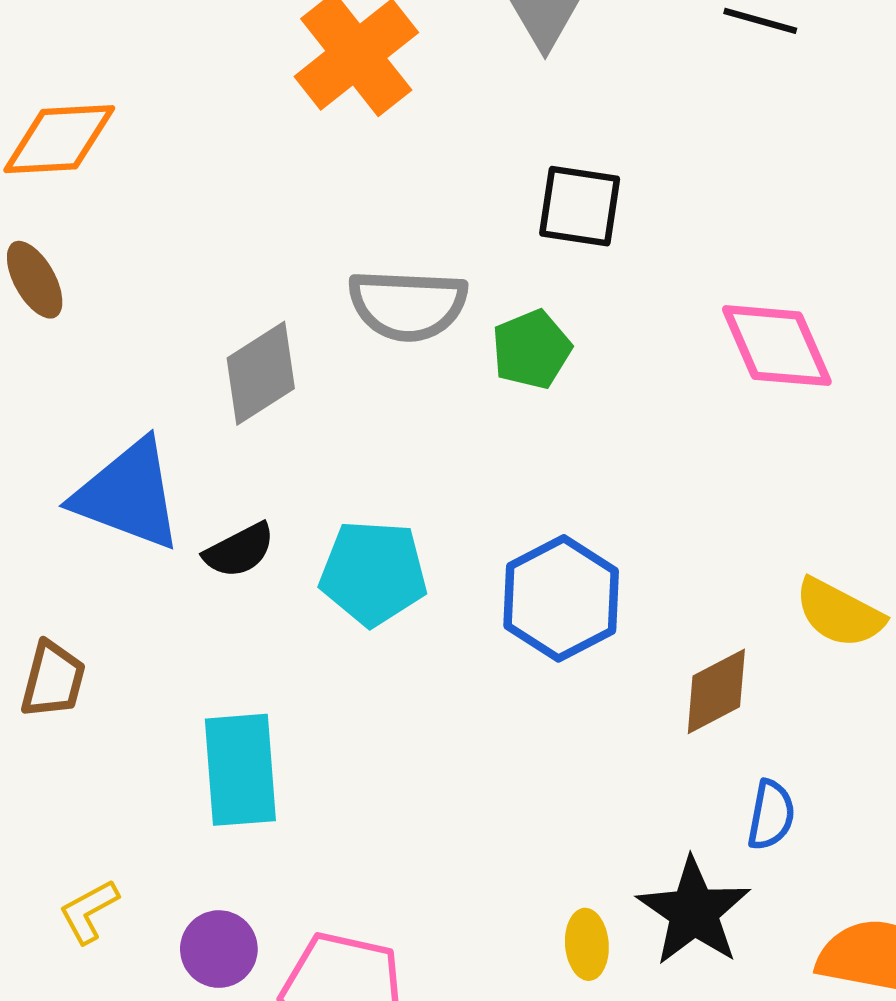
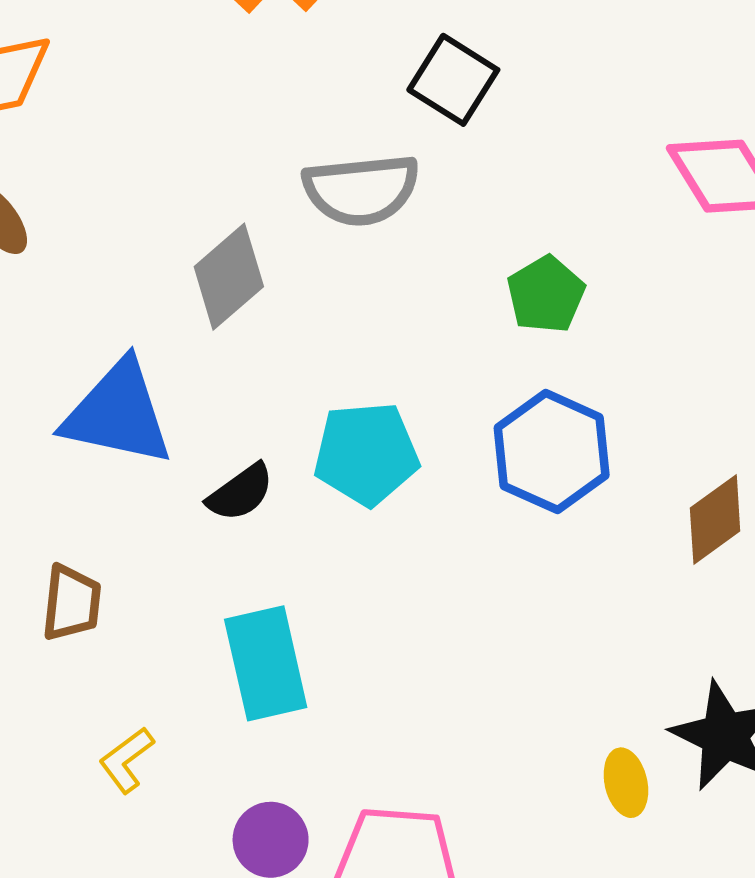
black square: (580, 206) -> (453, 80), moved, turned 32
green pentagon: (531, 349) -> (546, 295), moved
black semicircle: (239, 550) -> (240, 493), moved
yellow L-shape: (89, 911) -> (126, 760), moved

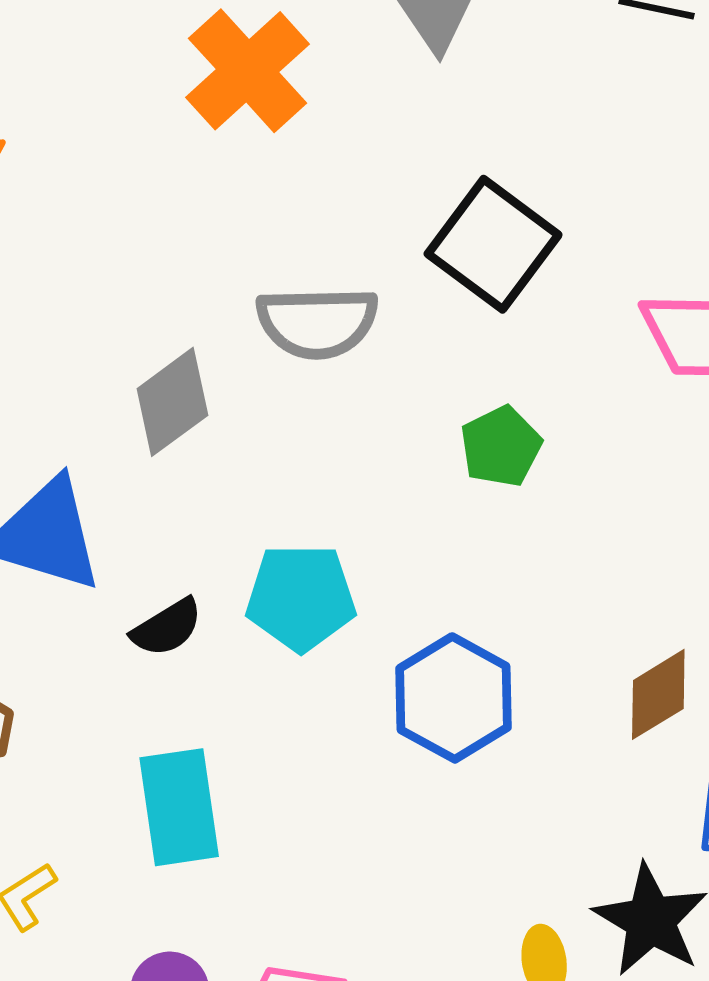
black square: (453, 80) -> (493, 244), moved, size x1.4
blue hexagon: (552, 452) -> (454, 698), moved

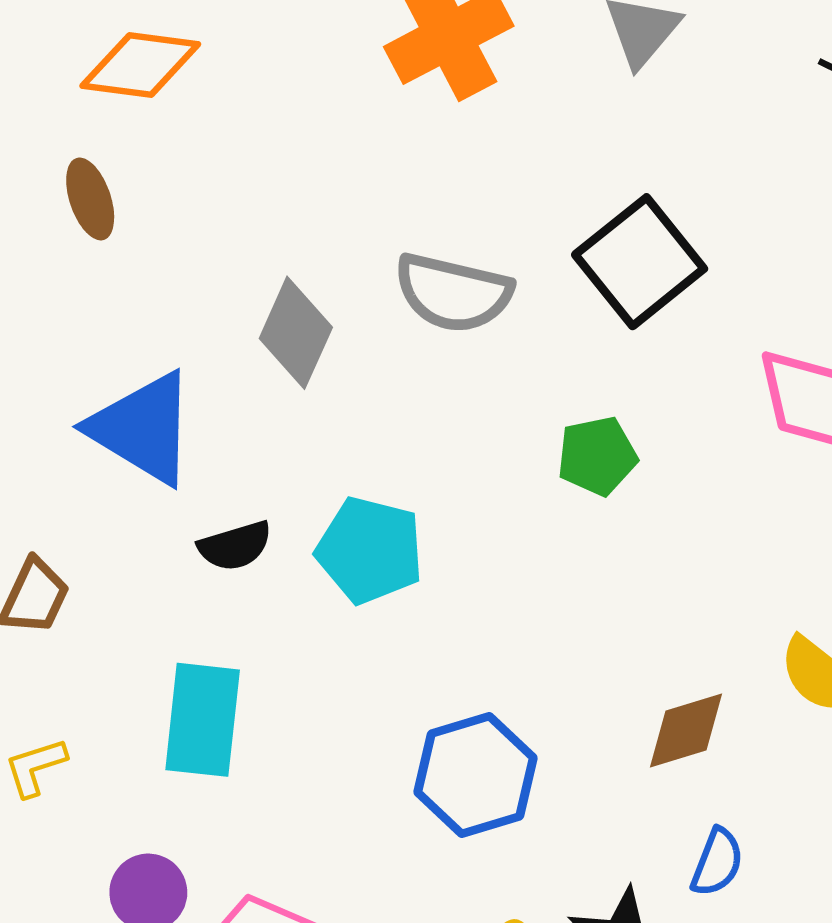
gray diamond: (172, 402) -> (296, 333), turned -44
blue hexagon: (454, 698) -> (476, 775), moved

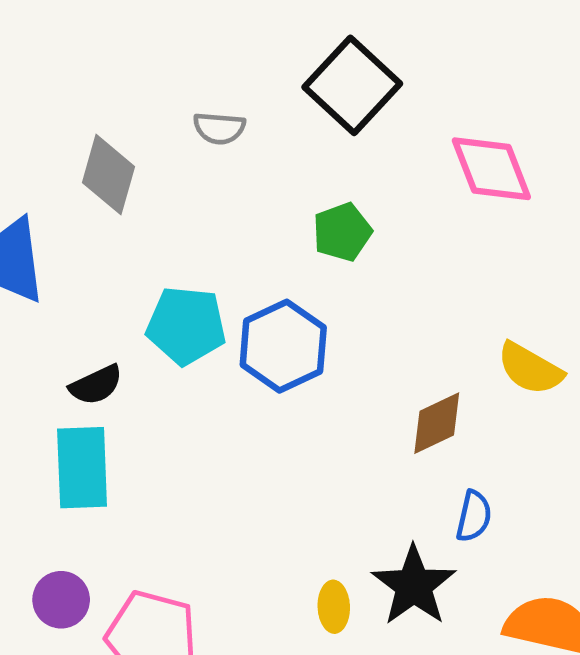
gray semicircle: (453, 293) -> (219, 128), size x0.6
black semicircle: (235, 546) -> (96, 385), moved
blue hexagon: (476, 775) -> (283, 346), moved

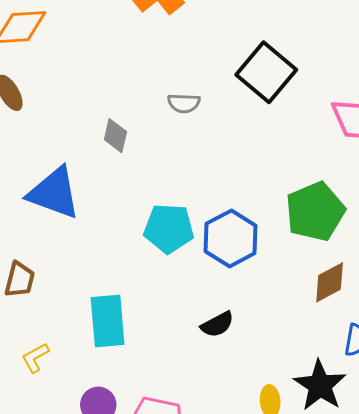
gray diamond: (109, 175) -> (115, 136), size x0.7
green pentagon: (342, 232) -> (315, 212), moved, size x1.6
black semicircle: (96, 385) -> (217, 324), moved

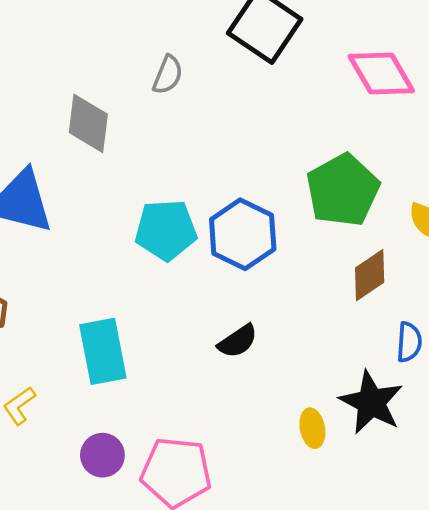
gray semicircle: (184, 103) -> (168, 75), turned -64
gray diamond: (115, 136) -> (88, 123), size x1.4

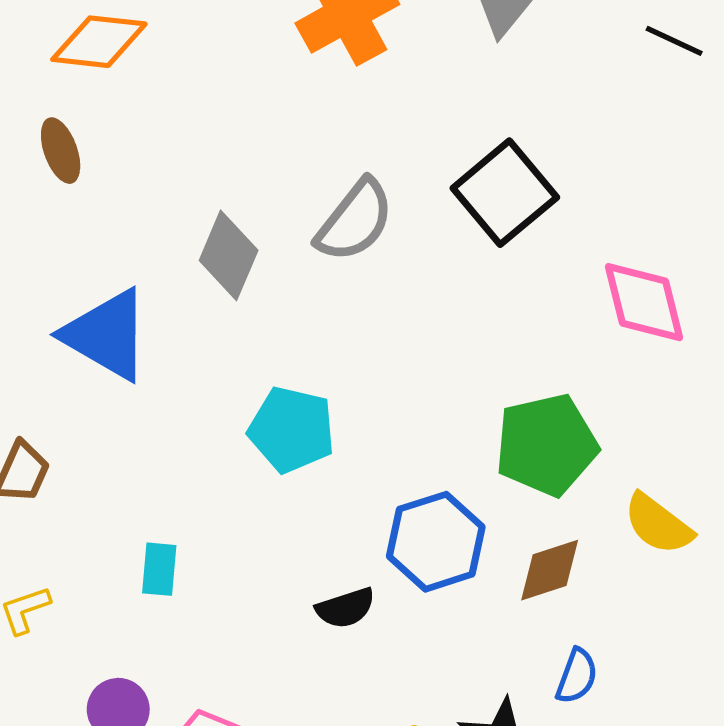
gray semicircle: (168, 75) -> (355, 221), size x1.6
blue hexagon: (243, 234) -> (436, 542), moved
cyan rectangle: (103, 351) -> (159, 569), size x0.6

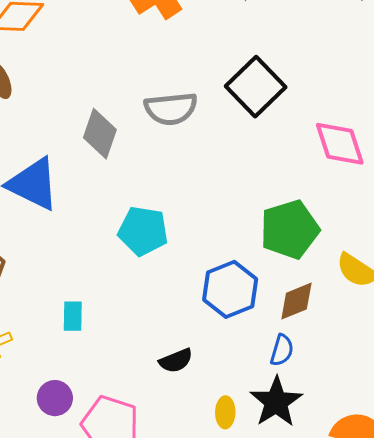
gray semicircle: (355, 221) -> (171, 109), turned 50
black semicircle: (345, 608) -> (176, 361), moved
blue semicircle: (577, 676) -> (282, 350), moved

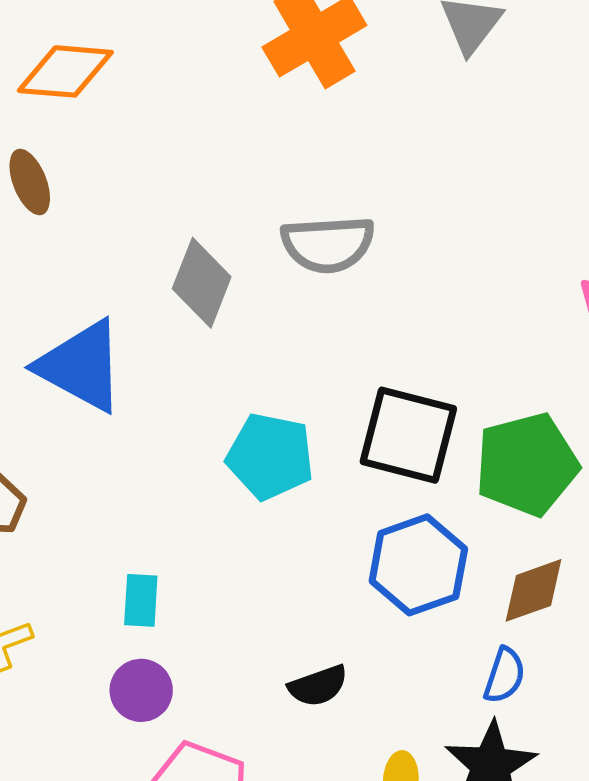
black square: (256, 87) -> (408, 435), moved, turned -34
purple circle: (55, 398) -> (141, 690), moved

